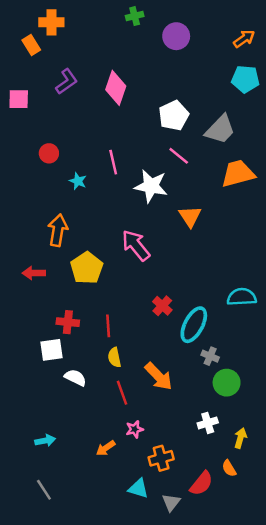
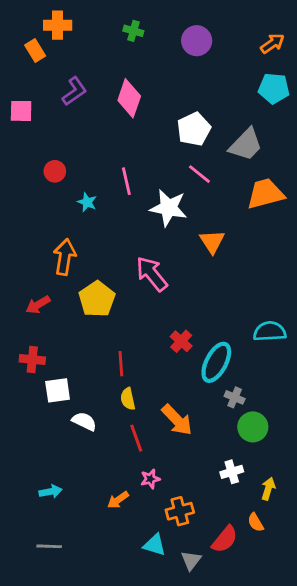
green cross: (135, 16) -> (133, 31), moved, turned 30
red arrow: (34, 273) -> (38, 305), turned -30
red cross: (68, 322) -> (32, 360), moved
gray line: (44, 490) -> (49, 546), turned -55

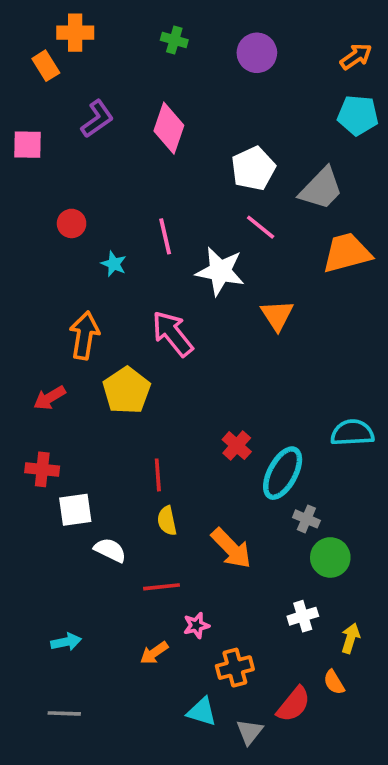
pink arrow: (152, 274) -> (172, 334), moved
red line: (136, 438) -> (161, 587), moved, turned -76

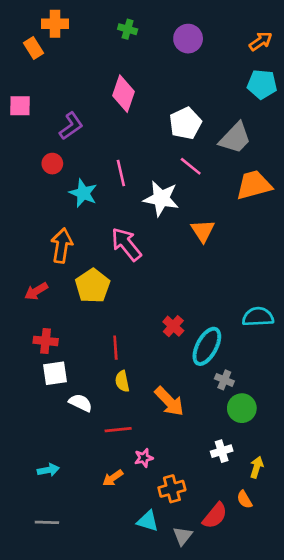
purple L-shape: (97, 119) -> (71, 126), moved
cyan star: (114, 264) -> (83, 193), size x1.5
red cross: (42, 469) -> (46, 341), moved

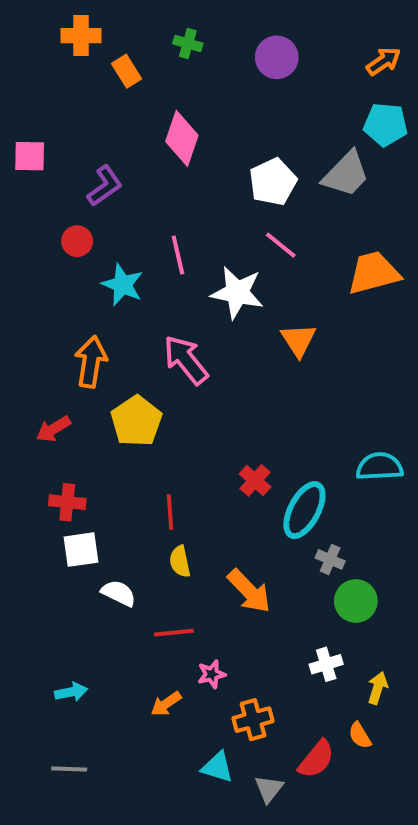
orange rectangle: (34, 48) -> (126, 71), moved
gray trapezoid: (235, 138) -> (346, 174), moved

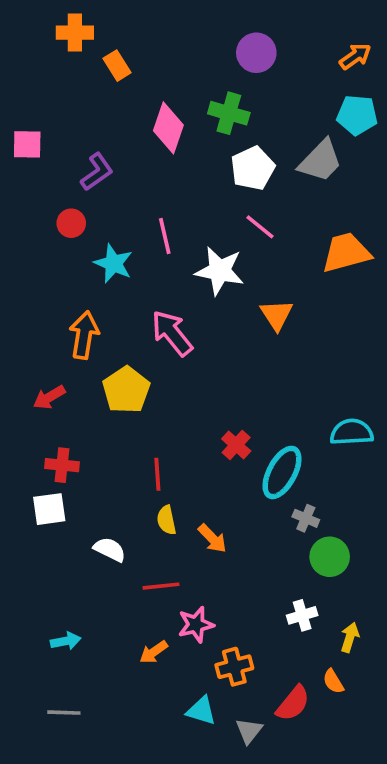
green cross: (188, 43) -> (229, 113), moved, size x1.5
white square: (81, 550) -> (49, 509), moved
orange arrow: (249, 591) -> (212, 538), moved, size x0.7
pink star: (212, 674) -> (196, 625), size x1.4

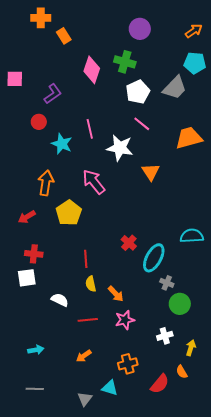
pink star: (196, 625) -> (125, 320), moved
gray triangle: (249, 731) -> (85, 399), moved

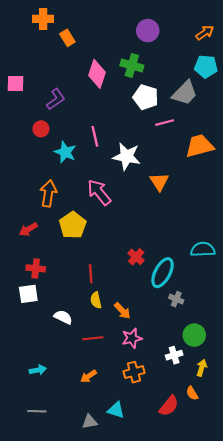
white pentagon: (138, 92) -> (146, 97), turned -30
pink line: (142, 124) -> (165, 123), moved, turned -54
green circle: (180, 304) -> (194, 335), moved
orange cross: (128, 364) -> (134, 372), moved
gray triangle: (85, 399) -> (90, 422), turned 42

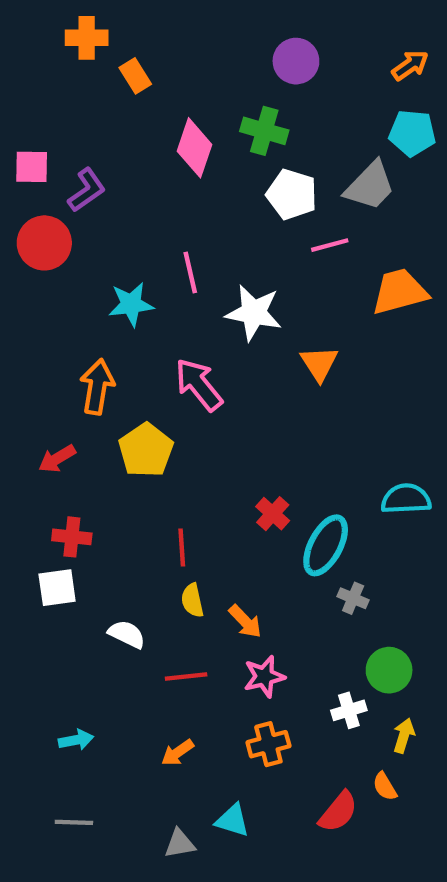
purple L-shape: (56, 99) -> (87, 190), moved
red circle: (41, 129) -> (44, 243), moved, size x1.6
cyan star: (65, 152) -> (131, 304), turned -30

